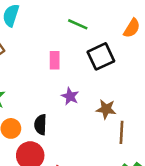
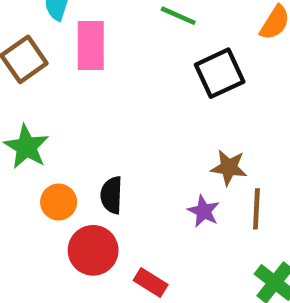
pink rectangle: (55, 60) -> (91, 46), moved, size x1.5
purple star: (70, 96) -> (204, 211), moved

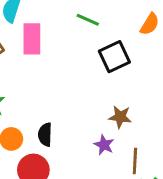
brown line: (256, 209) -> (135, 161), moved

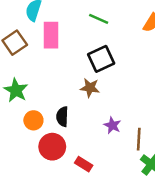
black square: (114, 57) -> (101, 59), moved
brown star: (120, 117) -> (90, 88), moved

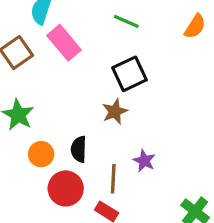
pink rectangle: (51, 35) -> (64, 43), turned -40
brown star: (90, 88) -> (115, 112), turned -30
brown line: (139, 139) -> (113, 179), moved

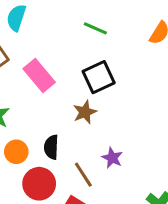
pink rectangle: (64, 43) -> (39, 76), moved
brown line: (113, 179) -> (83, 175), turned -36

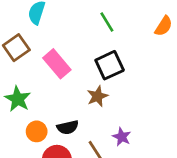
green line: (95, 28) -> (107, 22), turned 35
black semicircle: (51, 147) -> (68, 127), turned -105

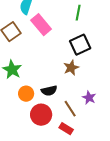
green line: (107, 22) -> (78, 13), turned 42
pink rectangle: (57, 64) -> (41, 25), moved

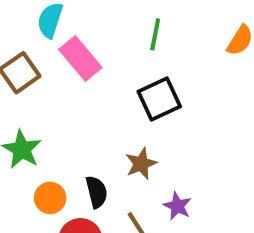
brown star: (71, 68) -> (141, 164), moved
black semicircle: (49, 91) -> (97, 192), turned -91

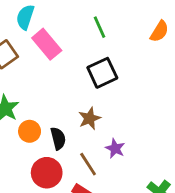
green line: (155, 34) -> (99, 27), turned -35
orange circle: (50, 198) -> (30, 131), moved

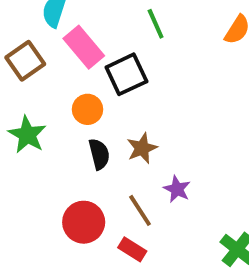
black square: (102, 73) -> (126, 74), moved
orange circle: (30, 131) -> (88, 109), moved
black semicircle: (58, 138) -> (99, 154), moved

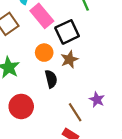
brown star: (142, 148) -> (69, 59), moved
red circle: (84, 222) -> (21, 106), moved

